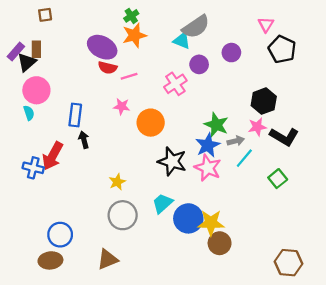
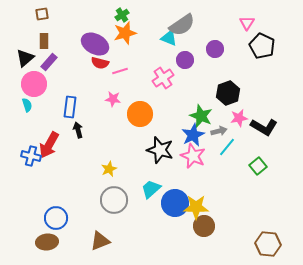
brown rectangle: (36, 49) -> (44, 41), moved
purple rectangle: (16, 51) -> (49, 62), moved
black hexagon: (264, 101) -> (228, 93), moved

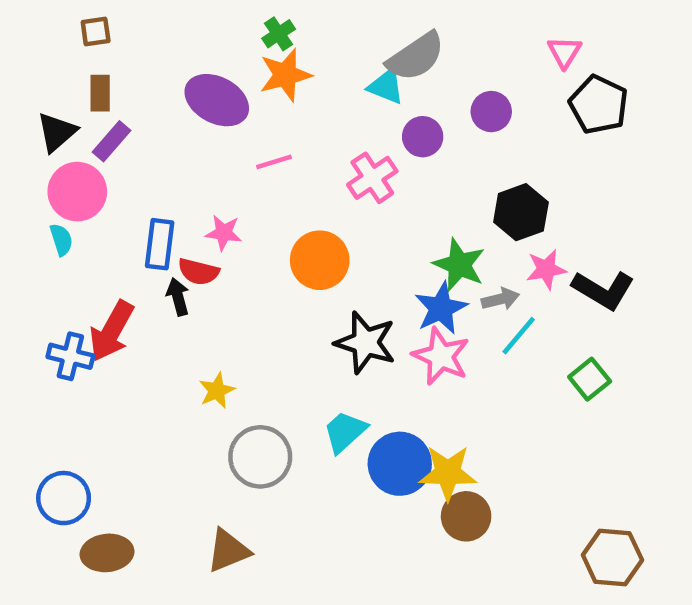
red semicircle: (100, 63) -> (198, 272), moved
pink star: (113, 99) -> (224, 233), moved
yellow star: (109, 169) -> (217, 391), moved
blue circle: (56, 218) -> (64, 498), moved

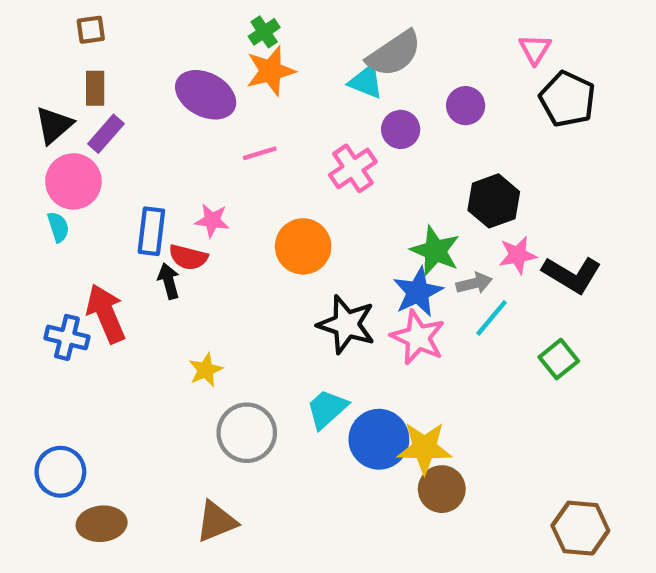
red arrow: (112, 331) -> (106, 314), turned 128

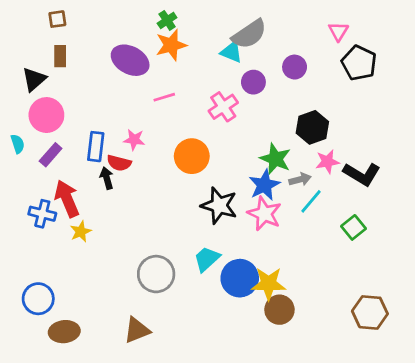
purple rectangle: (106, 134) -> (51, 155), moved
cyan semicircle: (58, 227) -> (18, 144), moved
yellow star: (206, 370) -> (81, 232), moved
brown hexagon: (580, 528) -> (370, 312), moved

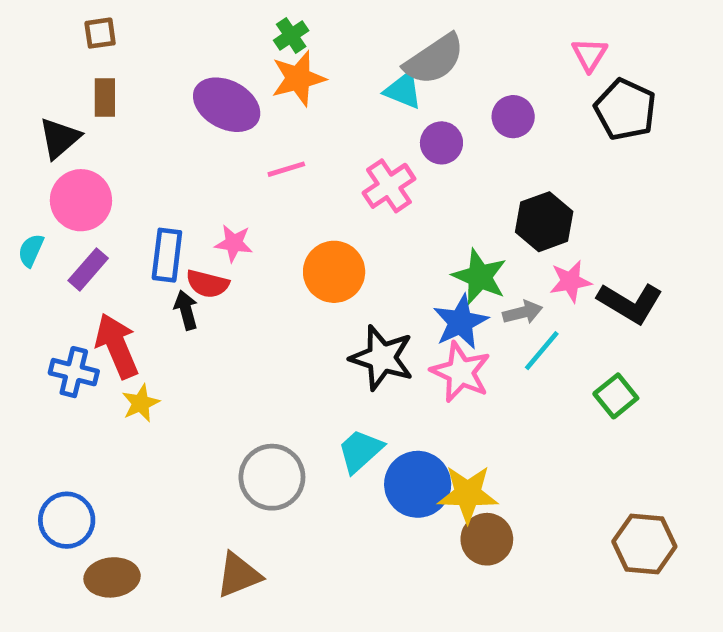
cyan semicircle: (18, 144) -> (31, 250), turned -138

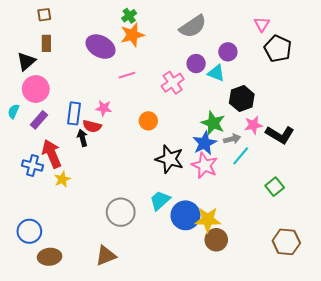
cyan triangle: (403, 90) -> (216, 73), moved
orange circle: (334, 272) -> (148, 121), size x0.7
green square: (616, 396) -> (275, 187), moved

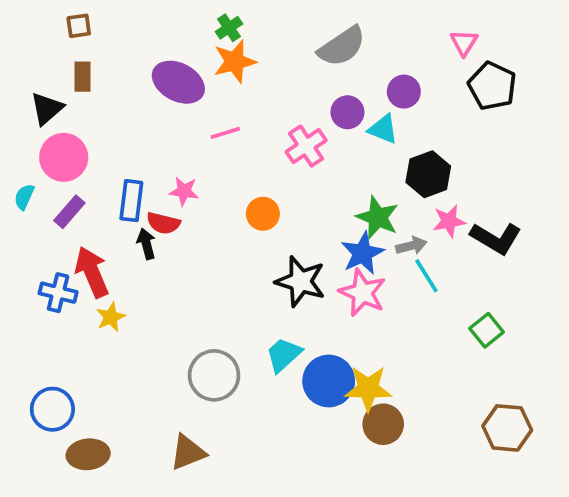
cyan line: (241, 156) -> (426, 276), turned -72

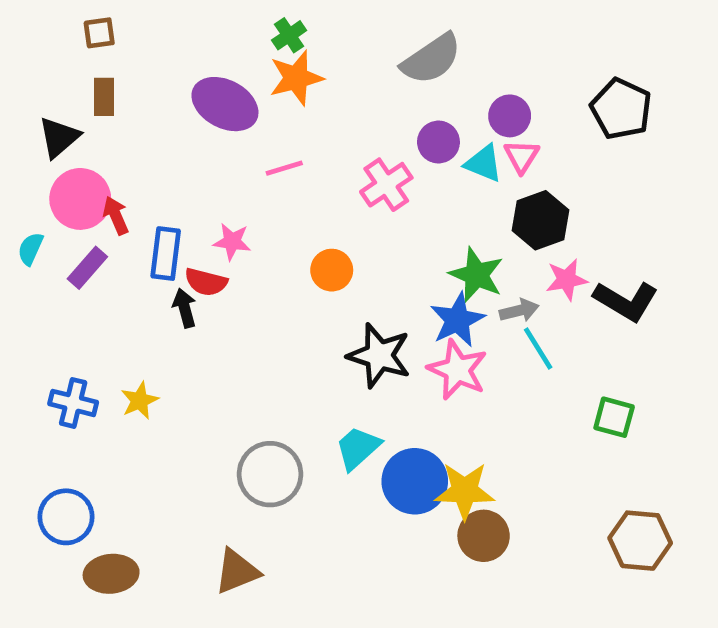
pink triangle: (464, 43) -> (522, 156), moved
red arrow: (92, 272) -> (116, 216), moved, size x0.6
blue cross: (58, 293) -> (73, 403), moved
green square: (487, 330) -> (614, 417), turned -36

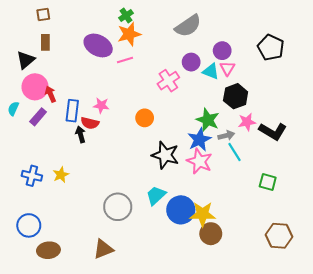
pink line: (284, 168) -> (125, 60), moved

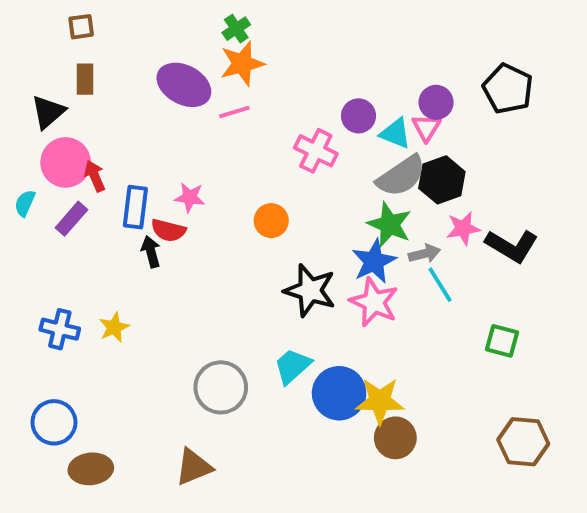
gray semicircle: (188, 26) -> (401, 176), moved
purple circle: (222, 51) -> (436, 102), moved
pink cross: (168, 81) -> (316, 151), turned -30

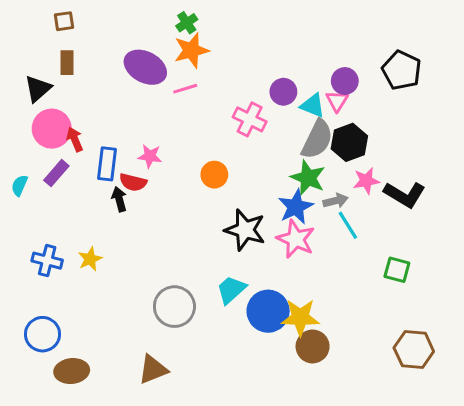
gray semicircle: (401, 176) -> (317, 139), turned -30
cyan semicircle: (25, 203) -> (19, 185), moved

